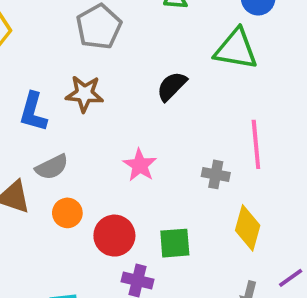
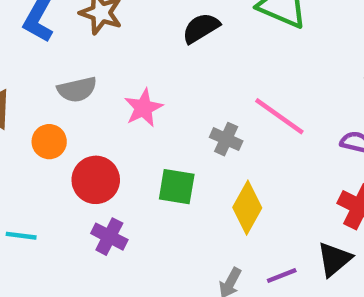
pink line: (256, 144) -> (279, 116), turned -63
gray semicircle: (52, 167) -> (77, 89), moved
green square: (175, 243) -> (177, 187), moved

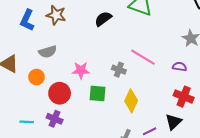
pink star: (143, 108) -> (81, 70), moved, turned 30
purple cross: (109, 237) -> (55, 119), moved

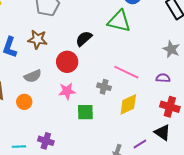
red circle: (60, 93) -> (67, 62), moved
yellow diamond: (131, 101) -> (128, 104), moved, turned 45
black triangle: (174, 122) -> (162, 133), turned -36

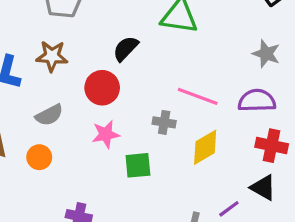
purple semicircle: (163, 78) -> (257, 101), size x1.6

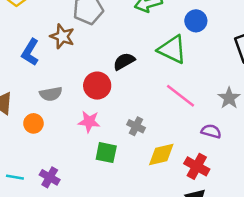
brown star: (52, 56) -> (62, 36), moved
pink line: (198, 96) -> (181, 96), moved
purple semicircle: (257, 101) -> (211, 131), size x0.7
red cross: (272, 146) -> (197, 166), moved

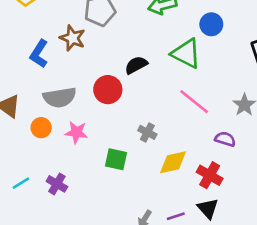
gray semicircle: (51, 94) -> (60, 97), size x1.4
pink star: (89, 122) -> (76, 132), moved
cyan line: (15, 177) -> (21, 183), turned -42

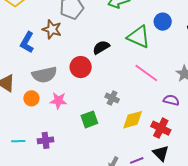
blue circle: (211, 24) -> (163, 22), moved
green square: (116, 159) -> (89, 119), turned -30
cyan line: (21, 183) -> (18, 141), turned 32
purple cross: (57, 184) -> (46, 140), turned -35

